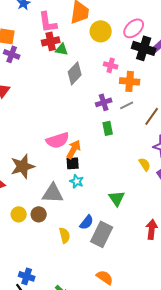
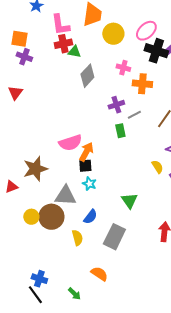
gray line: (127, 105) -> (134, 115), moved
brown circle: (39, 214) -> (51, 217), size x1.6
blue semicircle: (87, 222) -> (90, 217), moved
orange semicircle: (105, 277) -> (99, 274), moved

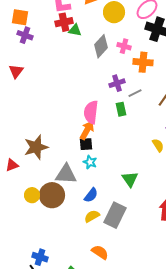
gray diamond: (87, 76) -> (101, 46), moved
pink semicircle: (70, 143) -> (91, 112), moved, turned 115
yellow semicircle: (77, 238) -> (92, 216), moved, turned -105

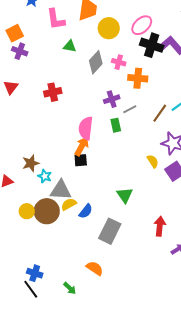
orange square: (20, 17) -> (15, 33), turned -36
red cross: (64, 22) -> (53, 92), moved
brown star: (36, 147) -> (31, 163), size x0.7
cyan star: (90, 162) -> (45, 176), moved
yellow semicircle: (92, 216) -> (69, 204), moved

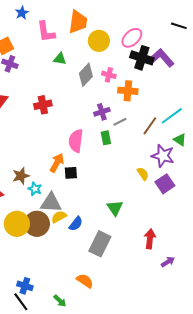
orange arrow: (82, 146) -> (57, 163), moved
yellow circle: (27, 211) -> (17, 224), size x1.6

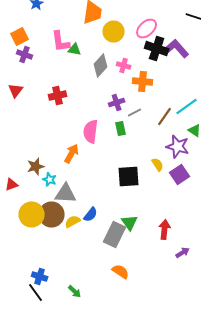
pink L-shape: (46, 32) -> (61, 42), moved
black square: (71, 173) -> (129, 176), moved, size x1.6
green triangle: (115, 208) -> (130, 222), moved
yellow semicircle: (59, 217) -> (73, 222), moved
orange semicircle: (85, 281) -> (121, 272), moved

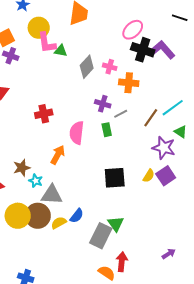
yellow circle: (114, 32) -> (39, 28), moved
red cross: (58, 96) -> (44, 114), moved
purple cross: (117, 102) -> (103, 104), turned 35
yellow semicircle: (158, 164) -> (149, 176), moved, turned 64
red arrow: (165, 230) -> (122, 262), moved

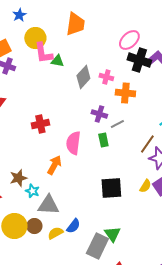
brown line: (151, 118) -> (147, 144), moved
brown circle: (38, 216) -> (34, 226), size x0.6

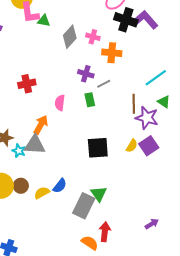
pink semicircle: (73, 143) -> (60, 103), size x0.7
brown line: (147, 144) -> (134, 104), turned -36
gray triangle: (48, 205) -> (35, 145), moved

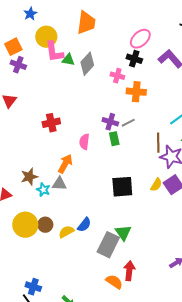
black cross: (126, 20) -> (134, 59), moved, size x0.7
gray diamond: (70, 37) -> (87, 64), moved
purple cross: (86, 74) -> (110, 122), moved
gray triangle: (35, 145) -> (59, 184), size x0.7

